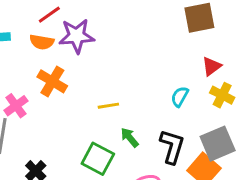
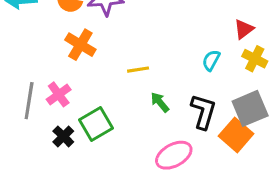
pink cross: (16, 106) -> (59, 94), moved
green square: (98, 159) -> (96, 124), moved, turned 32

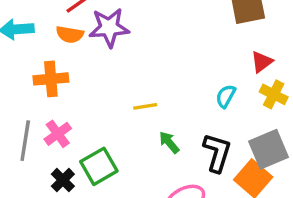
orange cross: (80, 45) -> (51, 79), moved, turned -36

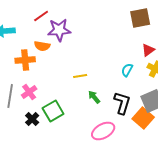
orange semicircle: (70, 34) -> (42, 46), moved

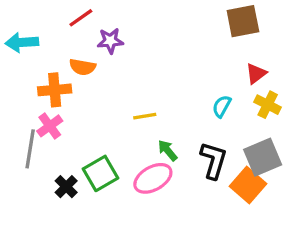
purple star: (59, 30) -> (110, 41), size x0.7
pink cross: (29, 92) -> (50, 126), moved
pink ellipse: (103, 131) -> (153, 178), moved

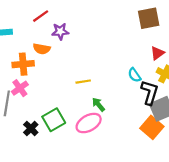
cyan semicircle: (222, 106) -> (134, 75), turned -64
black L-shape: (214, 160) -> (150, 92), moved

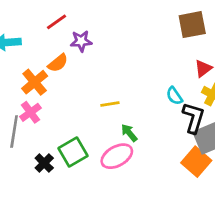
orange semicircle: (42, 49) -> (58, 63), turned -49
orange cross: (23, 64) -> (35, 82), turned -35

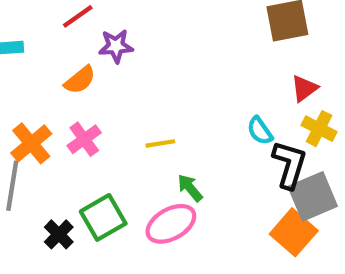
orange cross: (35, 82) -> (31, 143), moved
pink cross: (30, 112) -> (84, 139), moved

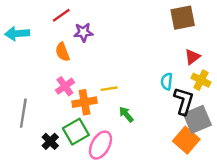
orange semicircle: (80, 80) -> (62, 52), turned 108
cyan semicircle: (260, 131) -> (167, 81), turned 42
orange cross: (31, 143) -> (85, 102), moved, turned 30
pink ellipse: (171, 224) -> (100, 145), moved, turned -32

